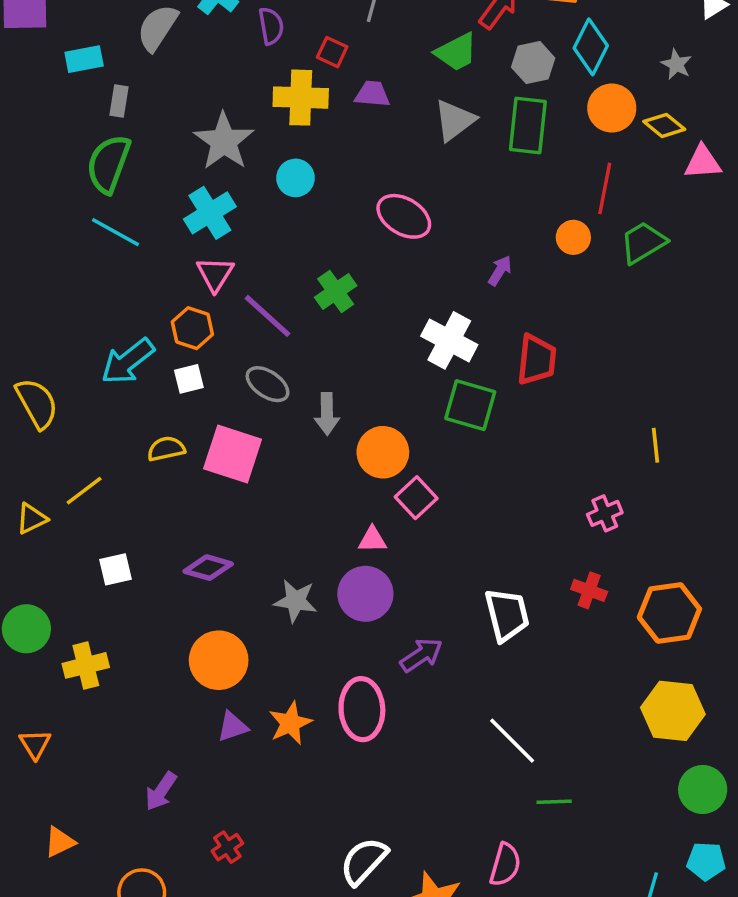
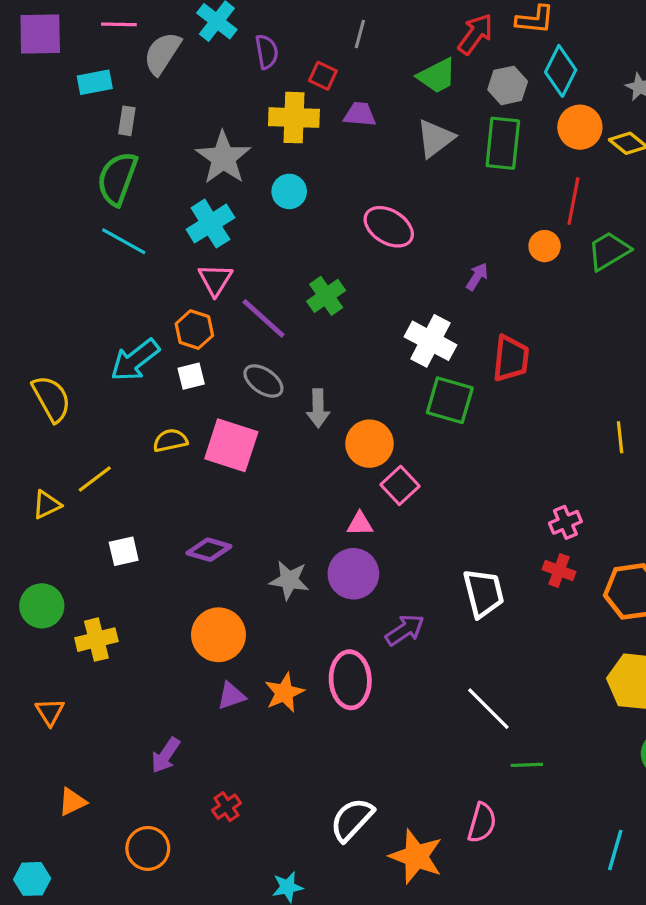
pink cross: (605, 513) -> (565, 522), moved

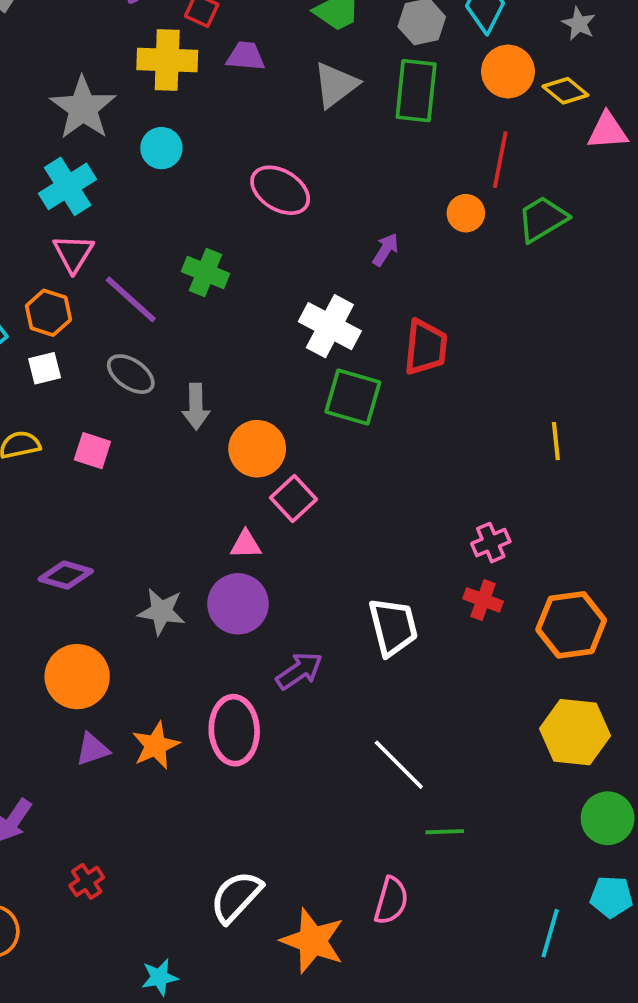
green cross: (326, 296) -> (205, 273), turned -33
pink square: (231, 445) -> (92, 451), size x0.6

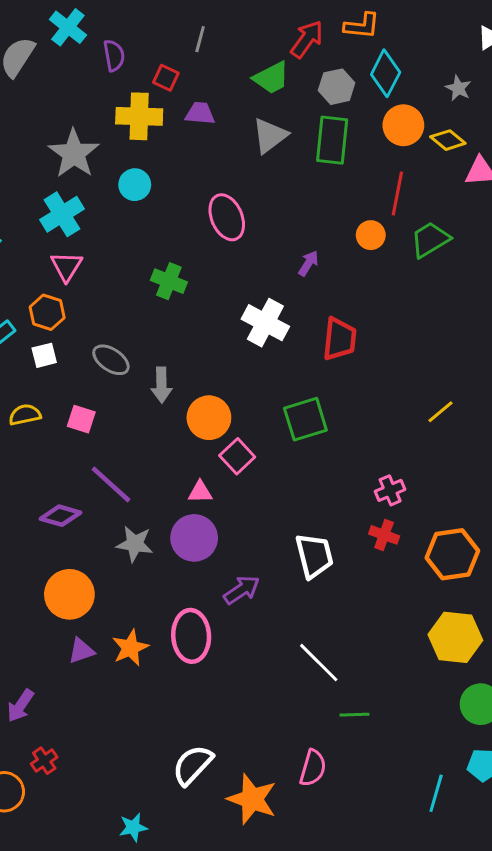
pink ellipse: (280, 190) -> (227, 217), turned 36
purple line: (131, 299) -> (111, 484), moved
green square: (353, 397) -> (305, 419), moved, turned -33
yellow line: (556, 441) -> (441, 412), turned 56
red cross: (87, 881) -> (44, 761), moved

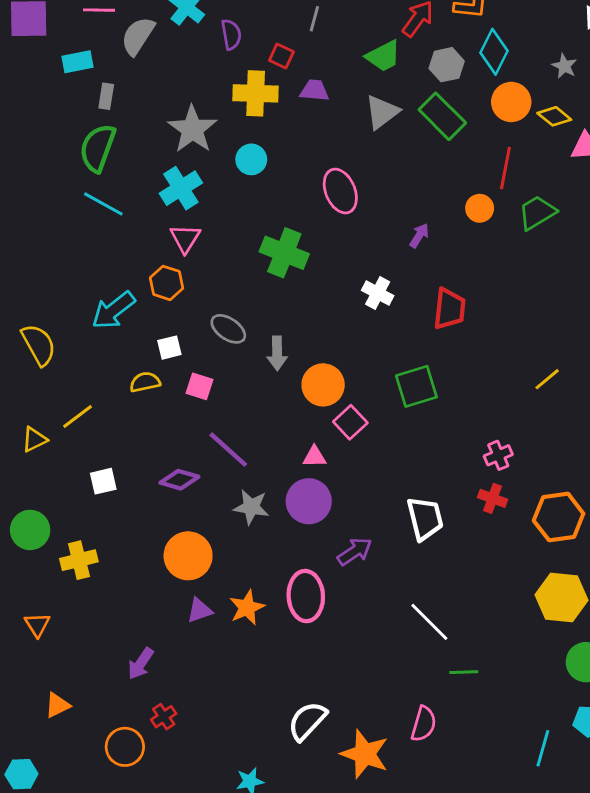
green rectangle: (332, 140) -> (442, 116), turned -51
green cross: (169, 281) -> (284, 253), size x1.4
white cross: (265, 323) -> (378, 293), size x0.7
white square: (44, 355) -> (169, 348), moved

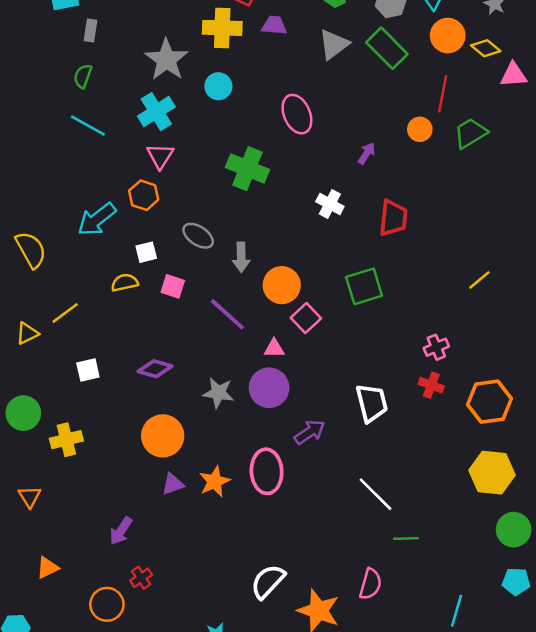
green semicircle: (98, 148) -> (83, 76), size x0.6
purple line: (228, 450) -> (227, 314), moved
cyan line: (543, 748) -> (457, 611), moved

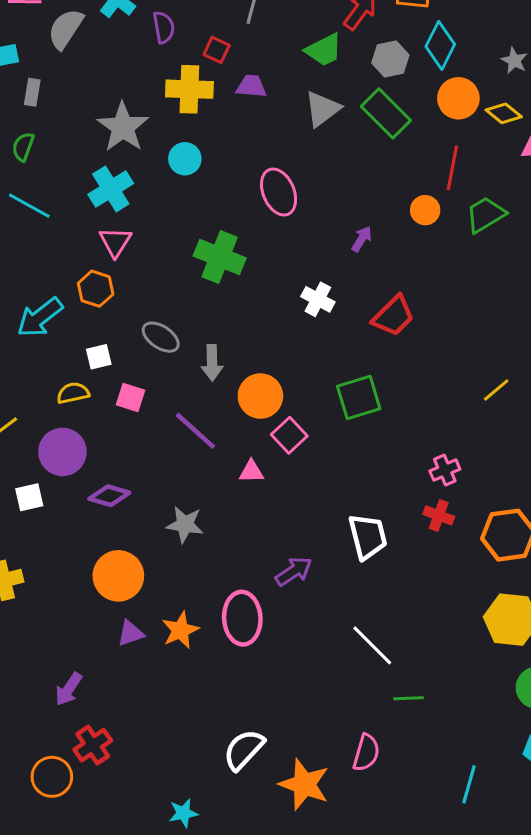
red trapezoid: (393, 218) -> (393, 316), turned 39
purple circle: (269, 388) -> (62, 452), moved
red cross: (141, 578) -> (93, 745), size x1.4

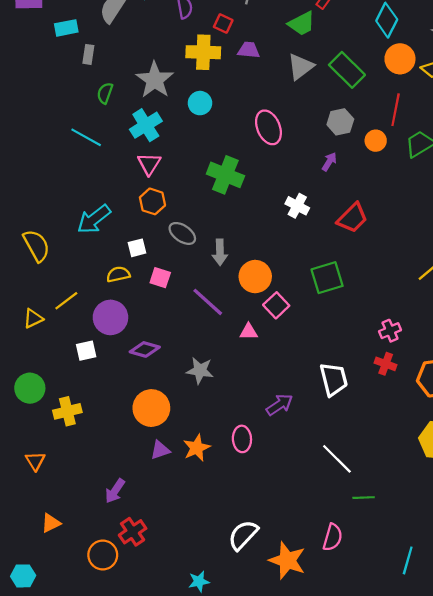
gray hexagon: (390, 59) -> (340, 122), moved
green semicircle: (23, 147) -> (105, 93), moved
orange hexagon: (96, 289) -> (152, 201), moved
pink ellipse: (242, 618) -> (242, 439), size x0.7

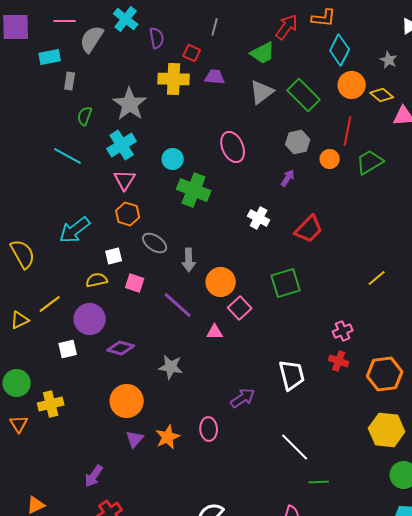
cyan circle: (200, 103) -> (173, 159), moved
purple triangle: (160, 450) -> (135, 439), turned -30
orange triangle: (35, 461) -> (19, 424), moved

